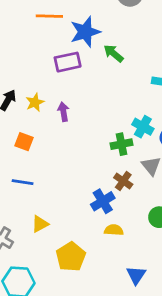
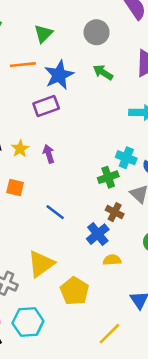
green arrow: (114, 53) -> (103, 72), moved
blue line: (23, 182) -> (55, 212), moved, turned 36
yellow triangle: (40, 224) -> (41, 264), size x1.6

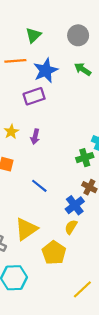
purple arrow: (49, 154) -> (35, 137), turned -152
yellow semicircle: (112, 260) -> (71, 227), moved, turned -56

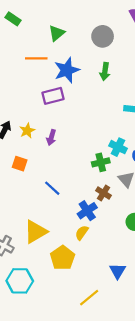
green arrow: (83, 69) -> (105, 72), turned -119

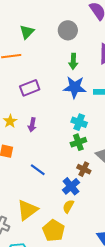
blue star: (67, 70) -> (75, 87), moved, turned 30
cyan cross: (118, 147) -> (79, 122), moved

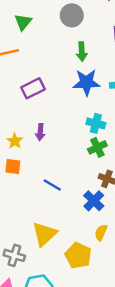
yellow star: (10, 121) -> (15, 141), moved
yellow semicircle: (68, 206) -> (101, 232), moved

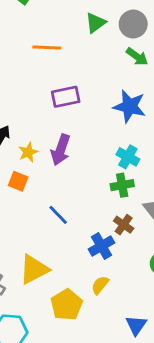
green triangle: (23, 22) -> (96, 23), moved
green arrow: (82, 52) -> (137, 57), moved, turned -66
purple arrow: (40, 132) -> (61, 150), size x1.5

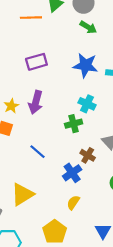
orange line: (47, 47) -> (31, 18), moved
green cross: (122, 185) -> (74, 124), moved
yellow pentagon: (67, 305) -> (55, 232), moved

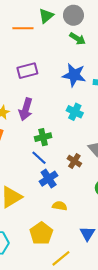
green cross: (74, 124) -> (43, 137), moved
blue line: (38, 152) -> (39, 158), moved
blue cross: (72, 173) -> (49, 179), moved
yellow semicircle: (73, 202) -> (60, 206), turned 64

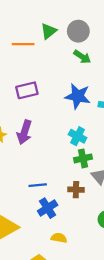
green cross: (43, 137) -> (83, 158), moved
blue line: (39, 158) -> (38, 185), turned -49
brown cross: (74, 161) -> (76, 190), turned -32

